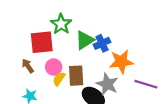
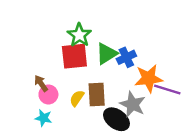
red square: (42, 42) -> (74, 56), moved
pink circle: (54, 67) -> (48, 94), moved
purple line: (146, 84) -> (167, 90), moved

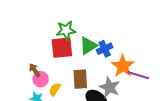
green star: (79, 35) -> (66, 30), turned 30
orange star: (149, 78) -> (123, 66), turned -30
yellow semicircle: (77, 98) -> (55, 89), moved

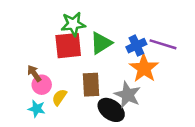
blue cross: (105, 49) -> (136, 46), moved
purple line: (138, 75) -> (163, 44), moved

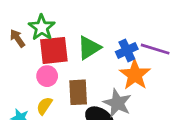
green star: (73, 24) -> (42, 27), moved, turned -30
brown arrow: (34, 73) -> (17, 38), moved
pink circle: (42, 85) -> (47, 76), moved

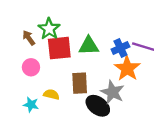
green triangle: (89, 48) -> (89, 46), turned 30
pink circle: (47, 76) -> (31, 67), moved
yellow semicircle: (44, 106) -> (51, 94), turned 70

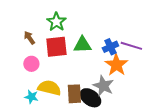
green star: (49, 29) -> (56, 22), moved
brown rectangle: (80, 83) -> (74, 94), moved
yellow semicircle: (51, 94) -> (49, 88), size x1.6

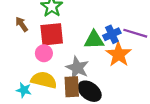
green triangle: (82, 45) -> (94, 40), moved
pink circle: (31, 64) -> (44, 53), moved
gray star: (103, 86) -> (77, 68), moved

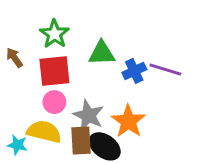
green triangle: (94, 40) -> (102, 53), moved
pink circle: (44, 53) -> (54, 102), moved
orange star: (119, 54) -> (128, 121), moved

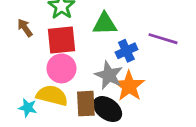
blue cross: (134, 71) -> (126, 51), moved
pink circle: (54, 102) -> (61, 68), size x1.4
gray star: (88, 115) -> (109, 75), moved

